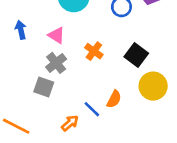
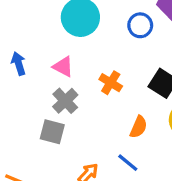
orange semicircle: (114, 99) -> (139, 127), moved
blue line: (92, 109) -> (128, 163), moved

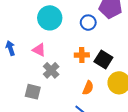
orange cross: (111, 83) -> (82, 55), moved, turned -32
gray cross: (65, 101) -> (51, 70), moved

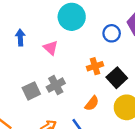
orange cross: (82, 55) -> (95, 66), turned -32
gray cross: (51, 70) -> (56, 85), moved
gray square: (33, 92) -> (31, 91), turned 35

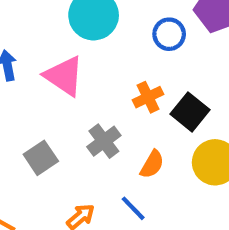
pink triangle: (51, 48) -> (64, 76), size x1.5
gray cross: (56, 85) -> (104, 141), moved

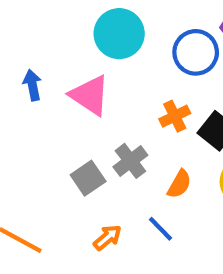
blue circle: (169, 34) -> (196, 52), size x1.4
gray square: (41, 158) -> (88, 178), moved

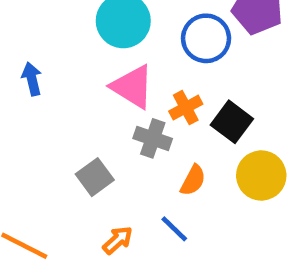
pink triangle: (90, 95) -> (133, 87), moved
gray cross: (130, 161) -> (153, 138), moved, turned -32

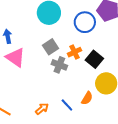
pink triangle: (133, 87) -> (15, 57), moved
gray square: (95, 177) -> (51, 47), moved
orange semicircle: (193, 180) -> (87, 98), moved

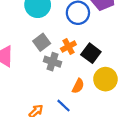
orange semicircle: (87, 98) -> (78, 86), moved

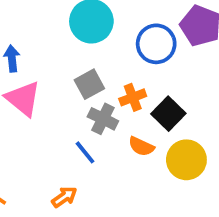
orange semicircle: (78, 86) -> (141, 146), moved, turned 80
blue line: (63, 106) -> (85, 152), moved

